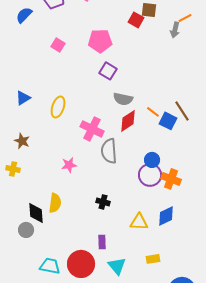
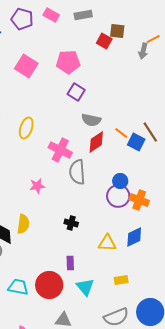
pink square: (58, 45) -> (26, 66), size x1.6

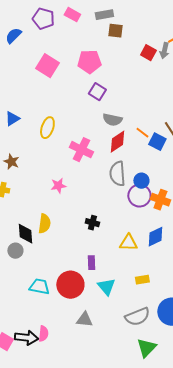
brown square: (117, 31) -> (115, 31), moved
red square: (104, 41) -> (148, 53), moved
gray semicircle: (77, 172) -> (117, 174), moved

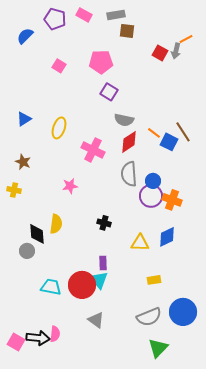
pink square: (47, 66) -> (59, 66), size x0.6
cyan triangle: (106, 287) -> (99, 280), moved
gray triangle: (84, 320) -> (96, 320), turned 30

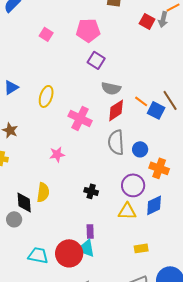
purple circle: (151, 196) -> (133, 185), moved
cyan triangle: (99, 280) -> (86, 248), turned -30

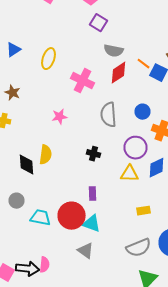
gray semicircle: (116, 142) -> (108, 115), moved
gray circle: (14, 219) -> (16, 201), moved
cyan triangle: (86, 248) -> (92, 224), moved

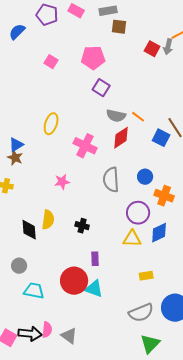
blue triangle: (14, 50) -> (16, 145), moved
orange line: (144, 64) -> (138, 117), moved
black cross: (94, 154) -> (82, 226), moved
cyan trapezoid: (40, 218) -> (34, 291), moved
gray triangle: (86, 251) -> (69, 336), moved

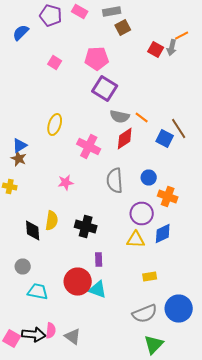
brown square: (119, 27) -> (123, 28), turned -35
purple square: (101, 88) -> (105, 88), size x1.4
black cross: (82, 226) -> (86, 226), size x1.5

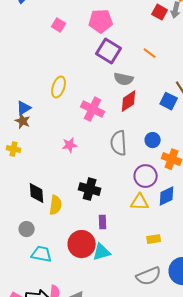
orange line: (142, 118) -> (150, 53), moved
yellow semicircle: (52, 220) -> (56, 205), moved
cyan triangle: (98, 290) -> (102, 252), turned -36

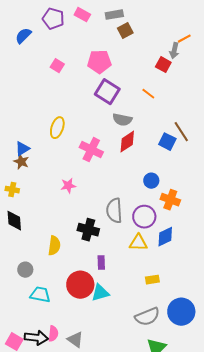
red square: (160, 12) -> (163, 65), moved
gray semicircle: (119, 143) -> (114, 211), moved
black diamond: (37, 193) -> (14, 221), moved

